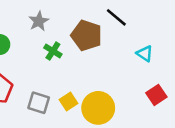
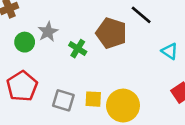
gray star: (39, 21) -> (48, 32), moved
yellow square: (68, 101) -> (93, 99), turned 36

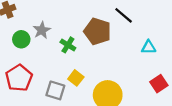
cyan triangle: (170, 51) -> (149, 47), turned -35
yellow square: (93, 99) -> (76, 78), moved, turned 35

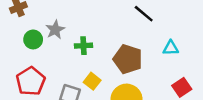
brown pentagon: (97, 31) -> (128, 59), moved
green cross: (68, 45) -> (84, 46), turned -35

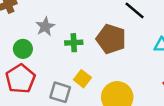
green circle: (33, 39) -> (23, 49), moved
brown pentagon: (128, 59) -> (111, 39), moved

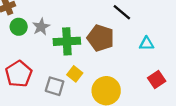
green cross: (74, 43) -> (67, 41), size x1.6
green circle: (23, 49) -> (19, 27), moved

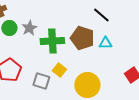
cyan triangle: (147, 44) -> (105, 43), moved

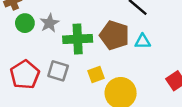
yellow square: (59, 70) -> (96, 75), moved, turned 32
gray square: (41, 81) -> (58, 71), moved

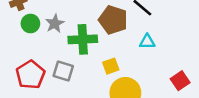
brown pentagon: (114, 35) -> (113, 20), moved
yellow square: (96, 75) -> (111, 66), moved

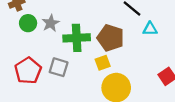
brown pentagon: (113, 20) -> (111, 38), moved
cyan triangle: (147, 42) -> (150, 29), moved

